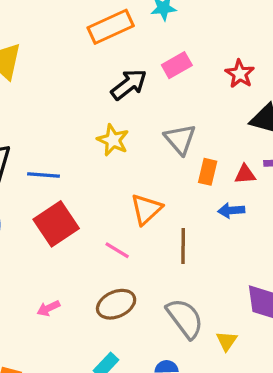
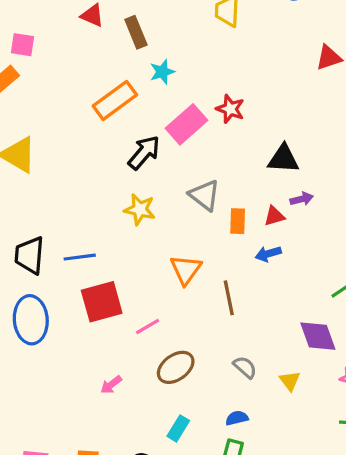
pink rectangle: (177, 65) -> (187, 124), size x1.4
red star: (240, 74) -> (230, 109), moved
red square: (56, 224) -> (102, 302), turned 30
pink line: (117, 250) -> (148, 326), moved, turned -50
gray semicircle: (185, 318) -> (245, 367), size x0.6

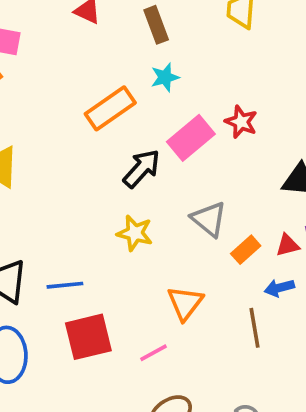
brown rectangle: (136, 32) -> (156, 25), moved
orange rectangle: (238, 221) -> (246, 250), turned 45
brown line: (229, 298) -> (254, 328), moved
pink line: (148, 326) -> (154, 353), moved

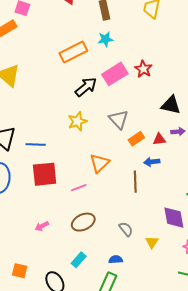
yellow star: (135, 233) -> (77, 121), turned 30

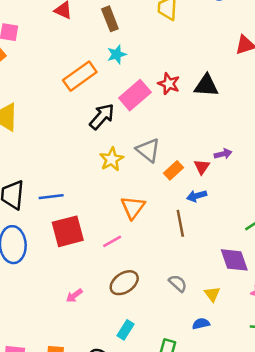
black triangle: (171, 105) -> (206, 86), moved
yellow star: (77, 121) -> (112, 159), moved
red triangle: (159, 139) -> (202, 167), turned -40
blue semicircle: (116, 259) -> (201, 324), moved

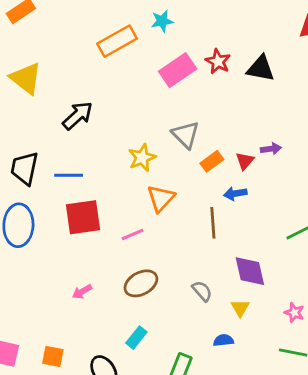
black arrow: (102, 117) -> (78, 116), moved
yellow star: (112, 159) -> (142, 158), moved
purple diamond: (234, 260) -> (250, 271), moved

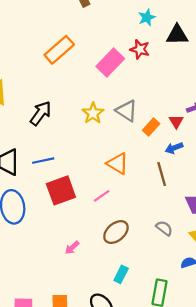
cyan star: (162, 21) -> (147, 17), moved
black triangle: (261, 68) -> (177, 35), moved
yellow star: (142, 158) -> (93, 113), moved
orange triangle: (161, 198) -> (118, 163), turned -30

